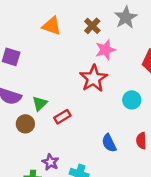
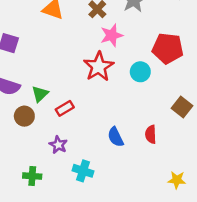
cyan circle: (132, 100) -> (140, 72), moved
purple star: (50, 162) -> (58, 145), moved

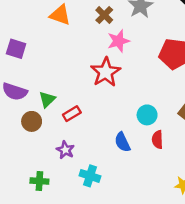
cyan circle: (140, 72) -> (147, 115), moved

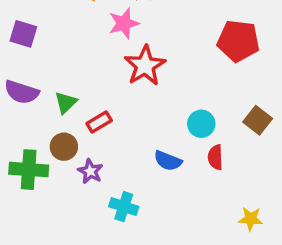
pink star: (119, 41) -> (124, 23), moved
brown circle: (32, 121) -> (64, 147), moved
blue semicircle: (122, 142) -> (168, 161), turned -42
green cross: (39, 181) -> (29, 170), moved, size x1.5

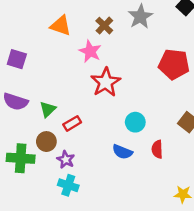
pink star: (124, 23) -> (90, 51), turned -30
cyan circle: (201, 124) -> (135, 122), moved
cyan cross: (124, 207) -> (68, 185), moved

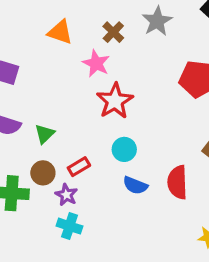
cyan circle: (135, 122) -> (124, 149), moved
red rectangle: (72, 123) -> (79, 167), moved
red semicircle: (157, 149) -> (177, 182), size x1.5

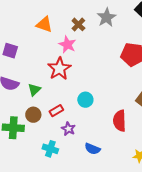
red star: (115, 101) -> (59, 69), moved
blue semicircle: (135, 185) -> (92, 149), moved
purple star: (66, 195) -> (68, 129), moved

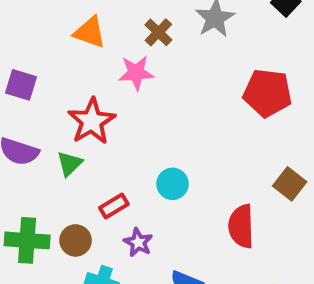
pink star: (67, 45) -> (136, 73), turned -30
red star: (59, 69) -> (92, 121), moved
brown circle: (33, 115) -> (76, 240), moved

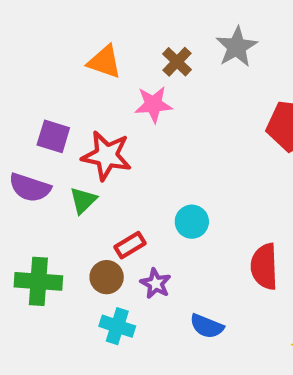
purple square: (21, 85) -> (53, 136), moved
red star: (92, 121) -> (107, 156), turned -30
brown circle: (76, 240) -> (107, 277), moved

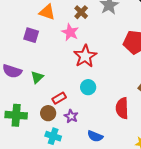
pink star: (153, 104) -> (70, 32), turned 30
purple square: (53, 136) -> (31, 35), moved
red star: (107, 156) -> (85, 56), moved, turned 30

